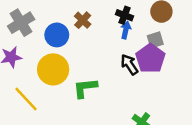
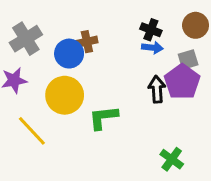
brown cross: (83, 20) -> (87, 42), moved, turned 35
blue arrow: (126, 30) -> (152, 48), turned 84
black arrow: (129, 65) -> (157, 89), turned 30

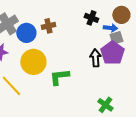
blue arrow: (152, 48) -> (110, 28), moved
blue circle: (69, 54) -> (26, 33), moved

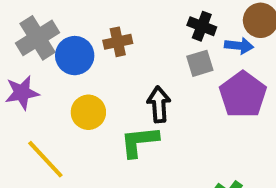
gray square: (116, 38) -> (200, 63), moved
black arrow: (95, 58) -> (159, 104), moved
yellow circle: (33, 62) -> (88, 112), size x0.7

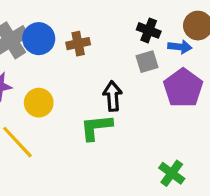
blue circle: (75, 56) -> (39, 39), moved
yellow circle: (88, 112) -> (39, 103), moved

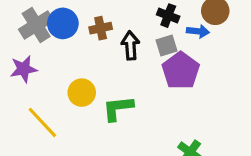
purple pentagon: (183, 88) -> (181, 71), moved
black arrow: (113, 96) -> (130, 45), moved
yellow circle: (39, 103) -> (82, 93), moved

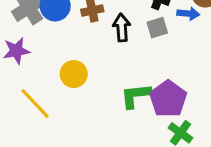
purple pentagon: (181, 71) -> (168, 99), moved
green L-shape: (118, 108) -> (136, 96), moved

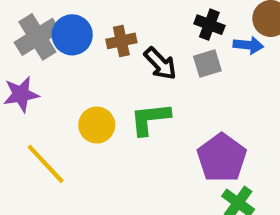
black arrow: (122, 28) -> (160, 64), turned 140
green L-shape: (136, 96) -> (150, 119), moved

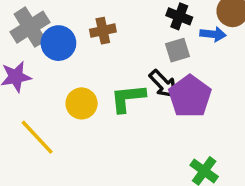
blue circle: (72, 35) -> (58, 43), moved
black arrow: (160, 64) -> (163, 84), moved
purple pentagon: (222, 158) -> (190, 96), moved

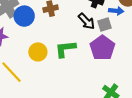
gray square: (177, 50) -> (105, 24), moved
black arrow: (163, 84) -> (87, 21), moved

